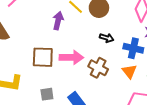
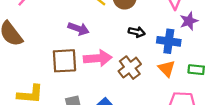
purple arrow: (58, 21) -> (79, 29), moved, turned 102
brown cross: (98, 68) -> (130, 68), turned 30

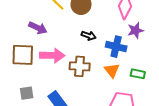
brown cross: (130, 68) -> (80, 66), turned 36

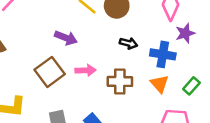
brown square: (23, 55) -> (50, 72), turned -35
pink arrow: (52, 55) -> (86, 70), size x0.7
green rectangle: (138, 74) -> (191, 86), turned -56

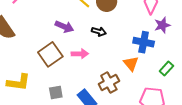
black arrow: (129, 43) -> (99, 32), moved
brown cross: (120, 81) -> (109, 83), moved, turned -30
orange triangle: (159, 84) -> (131, 64), moved

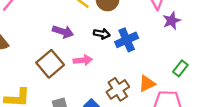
blue cross: (144, 42) -> (127, 40), moved, turned -30
orange triangle: (131, 64) -> (147, 84), moved, turned 49

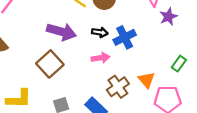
purple arrow: (63, 32) -> (61, 32), size x1.4
pink arrow: (83, 60) -> (101, 58), moved
orange triangle: (147, 84) -> (146, 80), turned -42

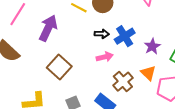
purple star: (168, 17) -> (152, 46), moved
purple arrow: (61, 32) -> (48, 28), moved, turned -75

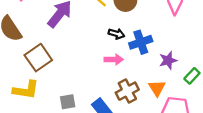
brown square: (59, 67) -> (38, 58), moved

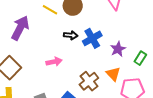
pink arrow: (114, 60) -> (54, 62), moved

